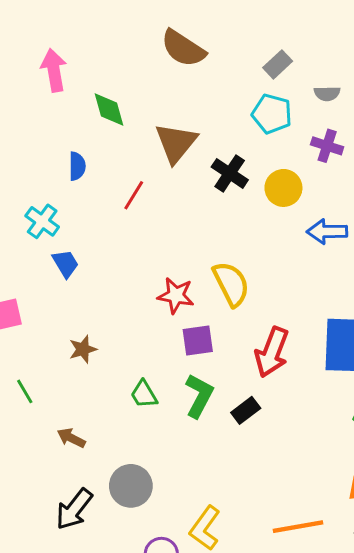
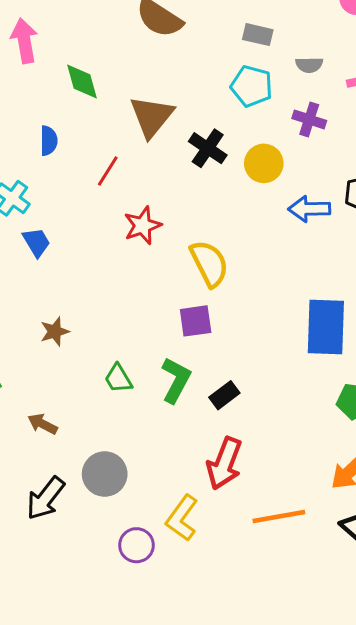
gray rectangle: (278, 64) -> (258, 35), turned 56
red star: (176, 296) -> (143, 226), moved, turned -30
purple square: (198, 341) -> (196, 321), moved
red arrow: (272, 352) -> (224, 463), moved

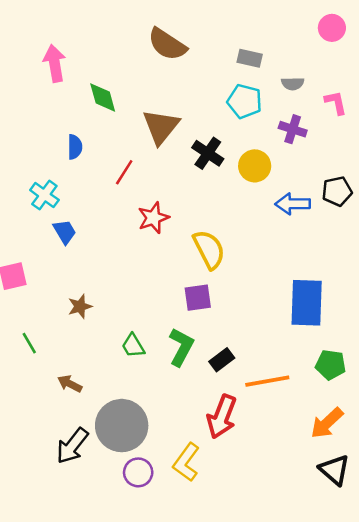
gray circle: (105, 474) -> (122, 426), size x1.4
orange line: (279, 516) -> (267, 381), moved
purple circle: (136, 545) -> (138, 472), moved

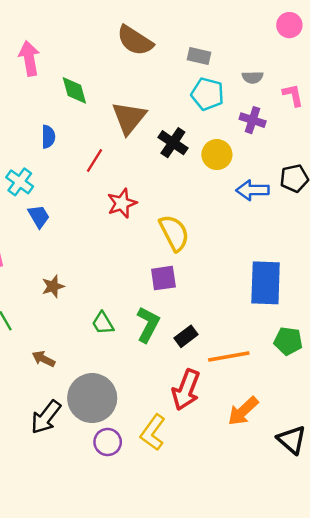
gray rectangle: (250, 58) -> (199, 56), moved
orange arrow: (327, 423) -> (243, 411), moved

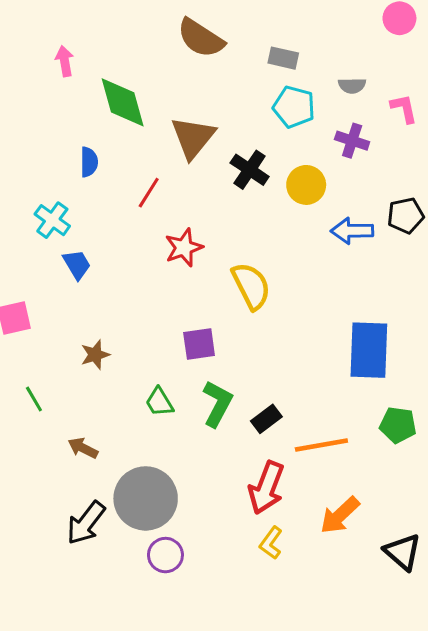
pink arrow: (29, 58) -> (65, 61), size x0.7
green diamond: (74, 90) -> (123, 102), size x1.4
purple square: (163, 278) -> (199, 344), moved
yellow L-shape: (153, 433) -> (271, 543), moved, size x0.7

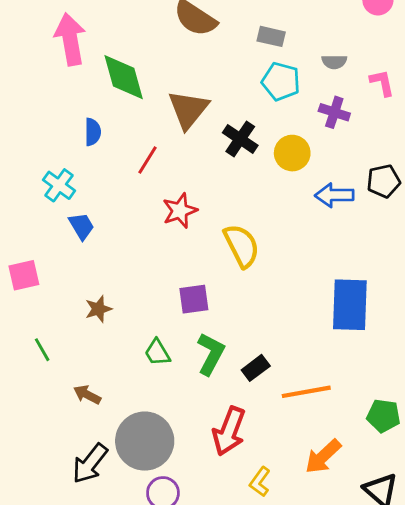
pink arrow: (65, 61) -> (70, 39), size x1.8
green pentagon: (398, 425) -> (384, 416), moved
red arrow: (266, 488) -> (229, 431), moved

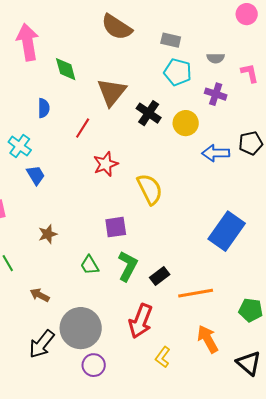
green diamond: (124, 77) -> (66, 69), size x0.7
blue rectangle: (350, 305) -> (227, 231), turned 33
orange arrow: (323, 456) -> (208, 339), turned 104

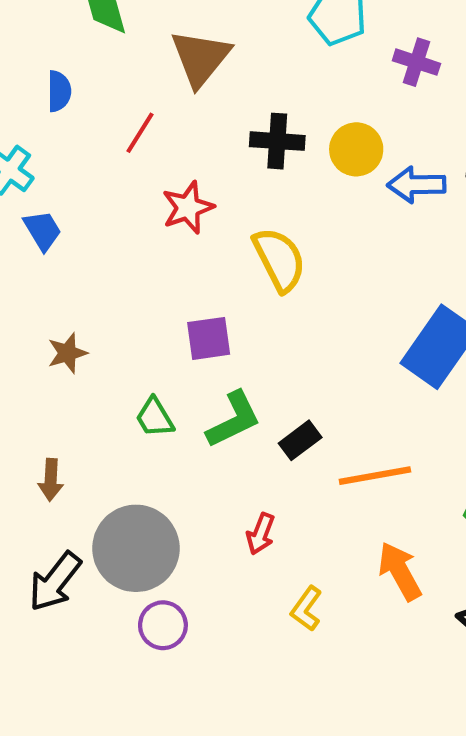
black cross: (149, 113) -> (277, 141), moved, turned -30
yellow circle: (186, 123) -> (356, 149), moved
green L-shape: (128, 266) -> (234, 420), turned 36
brown arrow: (40, 295) -> (51, 480), turned -114
red arrow: (141, 321) -> (261, 534), size x0.6

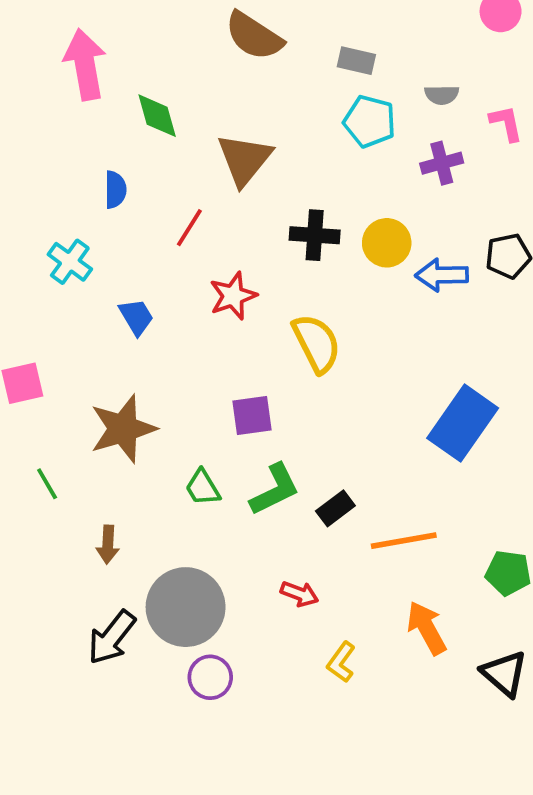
purple cross: (416, 62) -> (442, 163), turned -33
blue trapezoid: (42, 230) -> (136, 317), moved
brown star: (67, 353) -> (123, 429), size x1.8
red arrow: (261, 534) -> (299, 594), turned -90

